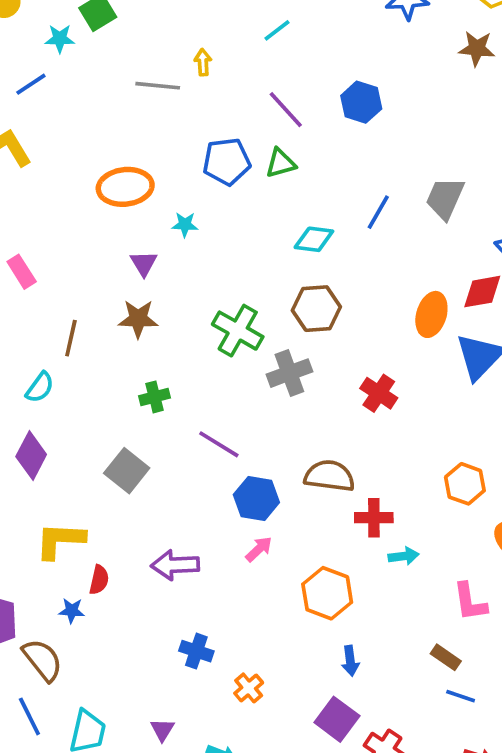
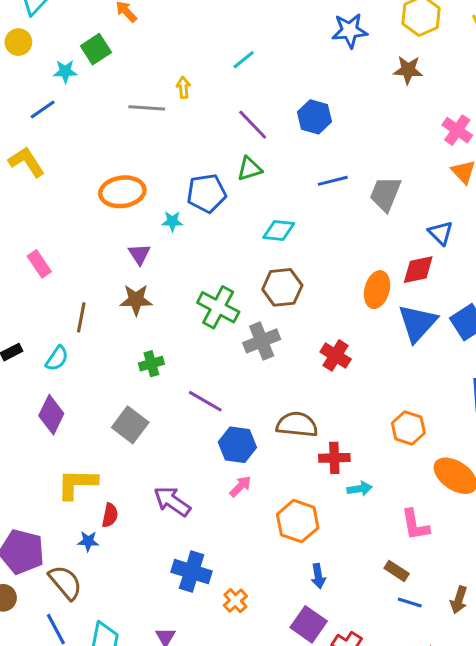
blue pentagon: (227, 162) -> (206, 193), moved
blue line: (378, 212) -> (333, 181), moved, turned 48
purple arrow: (175, 565) -> (172, 501), turned 39
blue cross: (196, 651) -> (192, 572), size x1.4

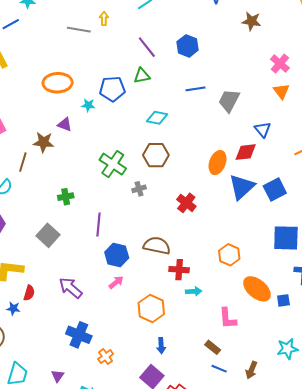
purple triangle: (139, 254) -> (65, 125), turned -42
brown star: (136, 300) -> (43, 142), moved
gray cross: (262, 341) -> (139, 189), size x0.6
purple line: (205, 401) -> (99, 225), turned 60

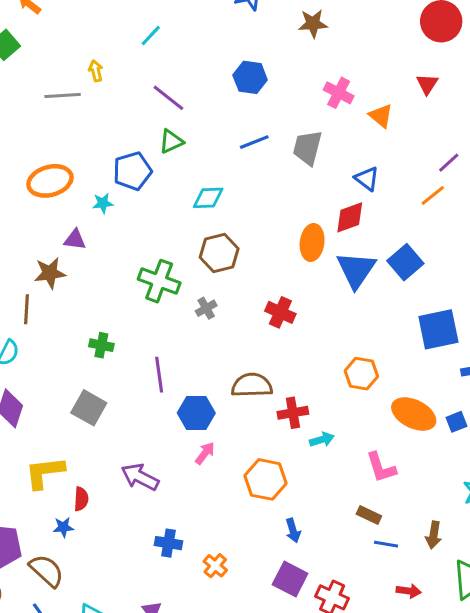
blue hexagon: (188, 46) -> (250, 77), moved
pink cross: (280, 64) -> (339, 93), moved
green cross: (66, 197) -> (101, 345), turned 35
blue cross: (79, 335) -> (169, 543), size x0.7

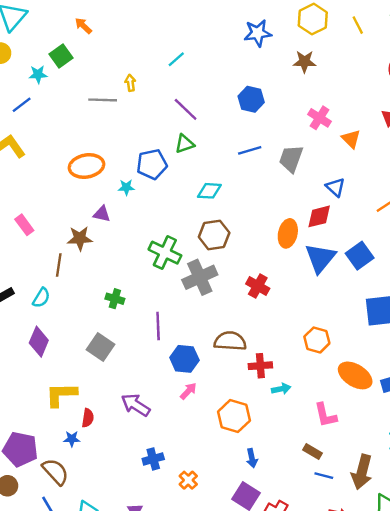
gray cross: (206, 308) -> (200, 277), size x2.0
brown arrow: (434, 535) -> (362, 472), size x1.6
blue cross: (169, 543) -> (153, 459), turned -30

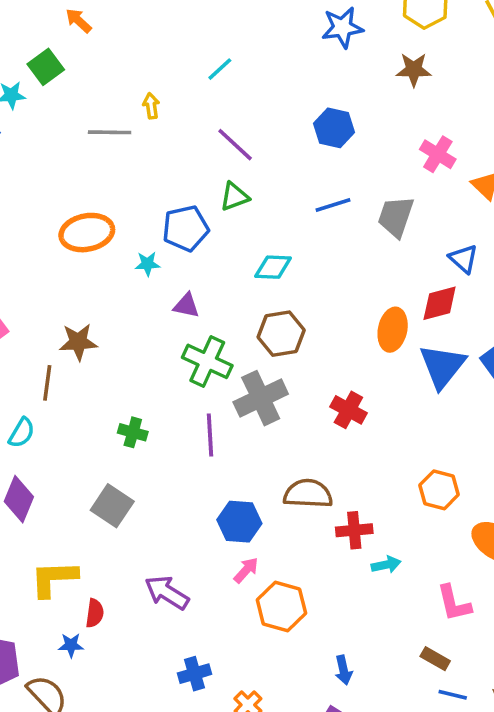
purple triangle: (102, 214) -> (186, 306), moved
purple line: (158, 326) -> (210, 435), moved
orange hexagon: (234, 416) -> (281, 606), moved

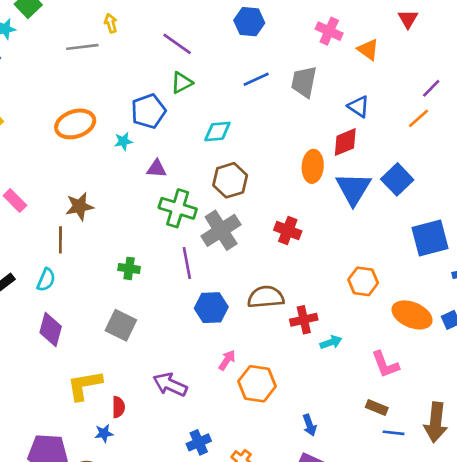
blue hexagon: (239, 522) -> (211, 308), moved

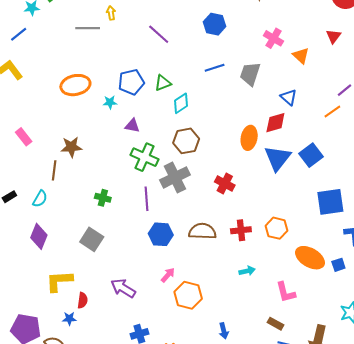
green triangle: (182, 83) -> (163, 83), moved
cyan diamond: (217, 131) -> (181, 103), turned -35
red cross: (304, 320) -> (241, 230), moved

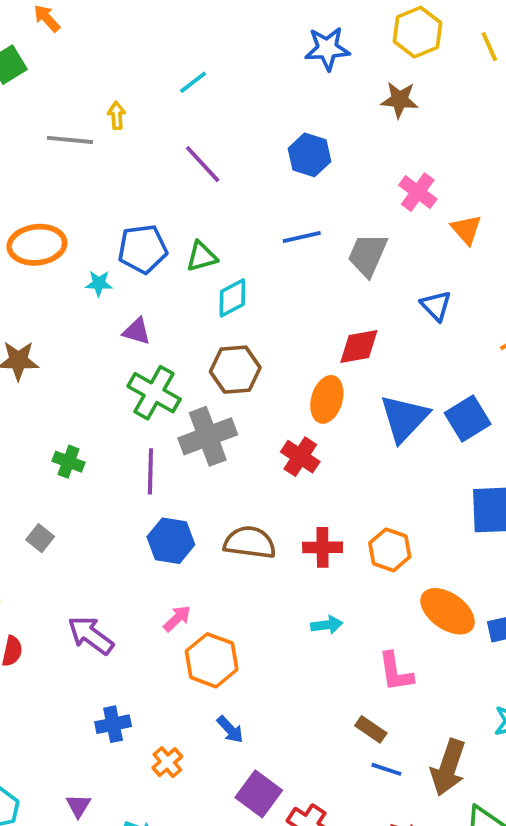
red diamond: (275, 123) -> (359, 347), moved
orange ellipse: (249, 138) -> (327, 399), moved
gray square: (92, 239) -> (40, 538), size x0.6
blue arrow: (224, 331) -> (230, 729), moved, turned -35

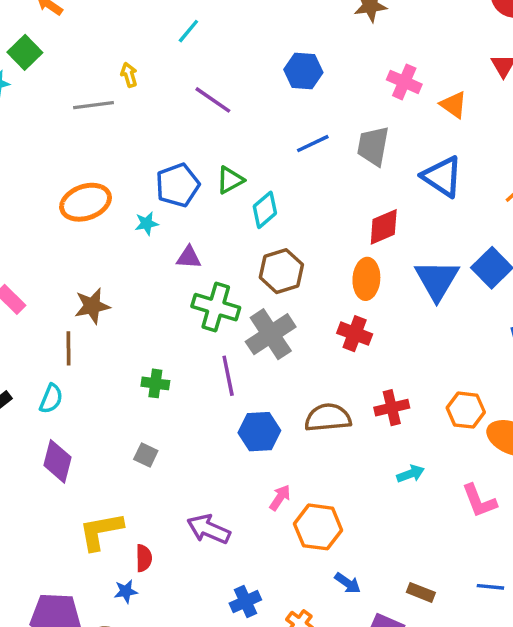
blue triangle: (436, 306) -> (442, 176), size x1.5
orange hexagon: (390, 550) -> (466, 410), moved
brown rectangle: (371, 729) -> (421, 592), moved

